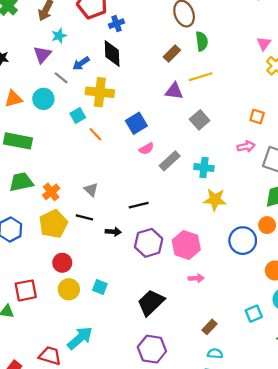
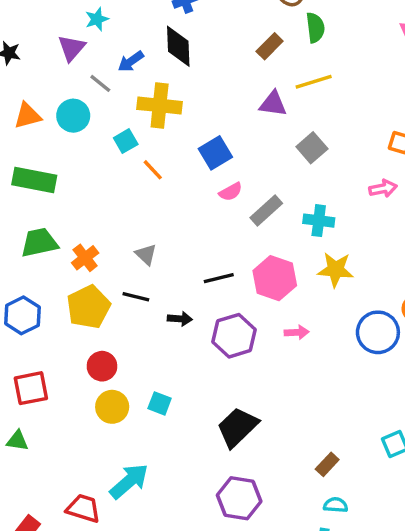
pink hexagon: (186, 245) -> (275, 278), moved
pink arrow: (196, 278) -> (297, 332), moved
red square: (26, 290) -> (31, 388), moved

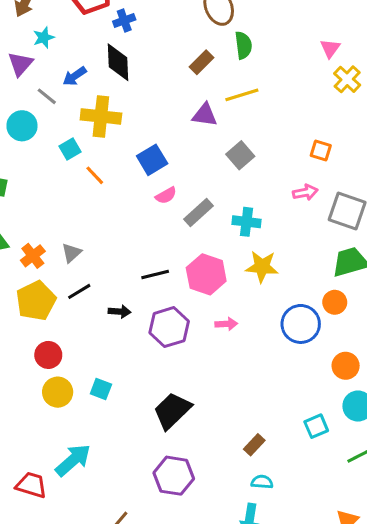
gray triangle: (146, 254) -> (72, 253), moved, turned 35
black line: (136, 297) -> (79, 291), turned -45

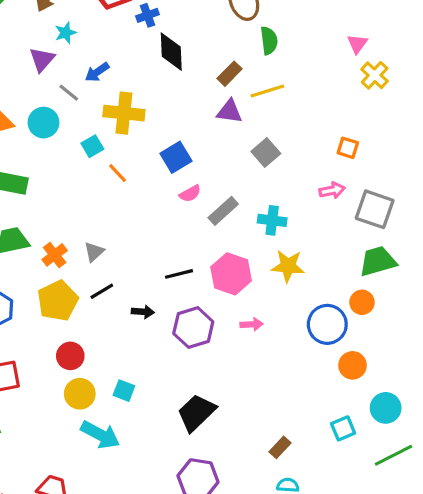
black diamond: (118, 62) -> (171, 52), moved
brown rectangle: (202, 62) -> (230, 74), moved
orange circle: (346, 366) -> (353, 365), moved
cyan arrow: (73, 460) -> (100, 435), moved, turned 69

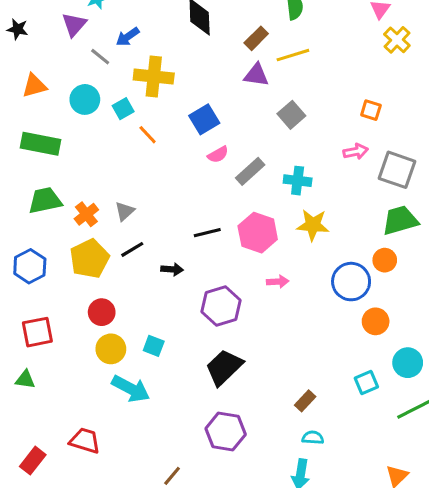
cyan circle: (43, 123) -> (85, 99), moved
purple hexagon: (193, 328) -> (221, 306), moved

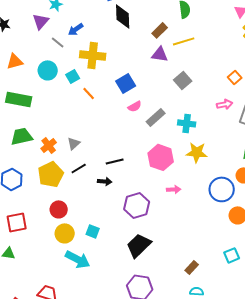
orange square: (371, 110) -> (235, 77), turned 32
black line: (207, 233) -> (115, 161), moved

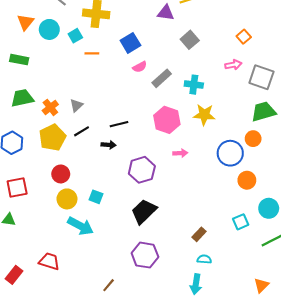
orange triangle: (15, 61) -> (25, 22), moved, turned -36
orange line: (89, 93) -> (92, 53), turned -48
green rectangle: (19, 99) -> (19, 60), size x0.7

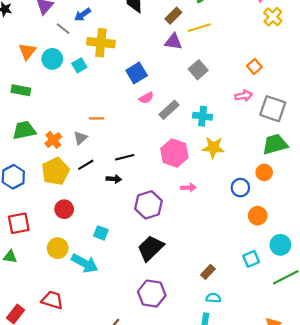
orange line: (92, 53) -> (97, 118), moved
blue circle: (230, 153) -> (240, 188), size x0.7
yellow circle: (67, 199) -> (58, 248), moved

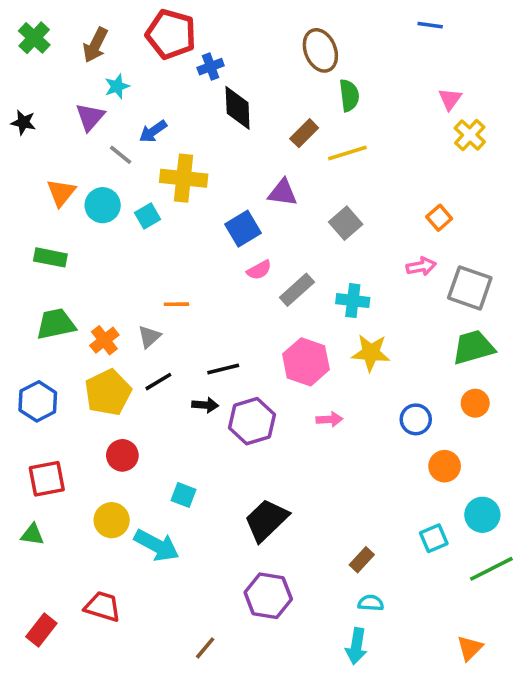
purple triangle: (173, 42) -> (283, 193), moved
orange circle: (264, 172) -> (475, 403), moved
purple hexagon: (148, 205) -> (252, 421), moved

